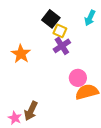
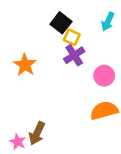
pink circle: (78, 78) -> (104, 76), moved

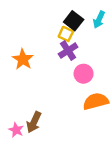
black square: (61, 23) -> (74, 21), moved
pink circle: (104, 76) -> (84, 74), moved

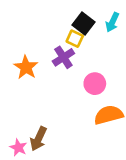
purple cross: (68, 51) -> (63, 57), moved

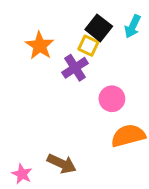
orange star: (26, 67) -> (40, 46), moved
brown arrow: (38, 139) -> (62, 164), moved, turned -90

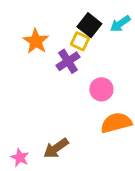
cyan arrow: (133, 26) -> (120, 24), turned 30
brown arrow: (62, 164) -> (56, 148), turned 120

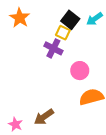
orange star: (36, 41) -> (20, 18), moved
purple cross: (68, 61) -> (53, 48), turned -30

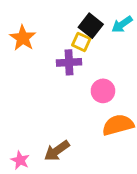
orange star: (20, 18) -> (23, 38), moved
purple cross: (53, 48) -> (69, 62), turned -30

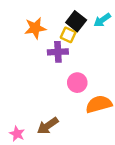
orange star: (23, 38) -> (35, 28), moved, turned 30
pink circle: (103, 91) -> (77, 83), moved

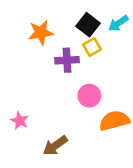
yellow square: (68, 35) -> (92, 47), moved, turned 35
pink star: (17, 134) -> (20, 121), moved

